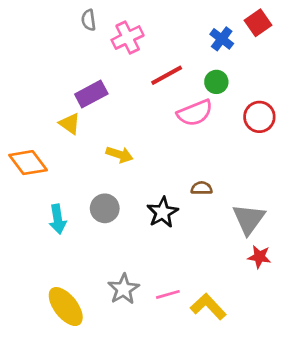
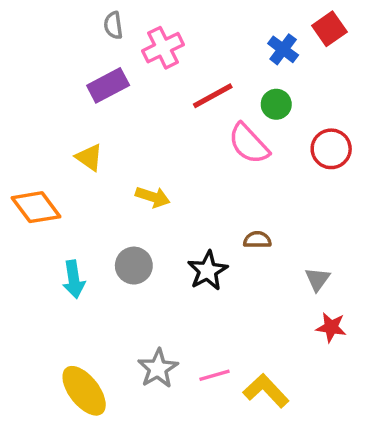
purple rectangle: (91, 94) -> (108, 85), moved
pink semicircle: (195, 113) -> (249, 144), turned 69
gray triangle: (249, 219) -> (317, 279), size x0.6

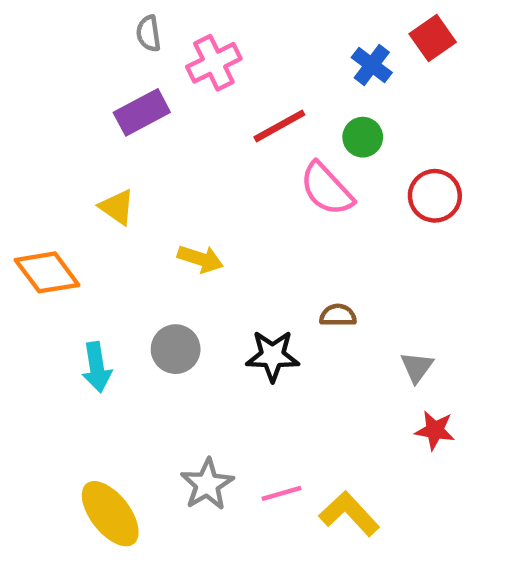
black star: (208, 271) -> (273, 356), turned 30

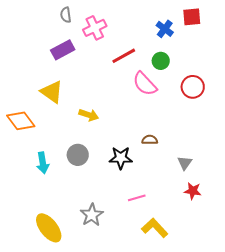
red square: (433, 38) -> (192, 17), turned 30
yellow triangle: (117, 207) -> (52, 92), size x1.4
pink line: (282, 493) -> (137, 198), moved

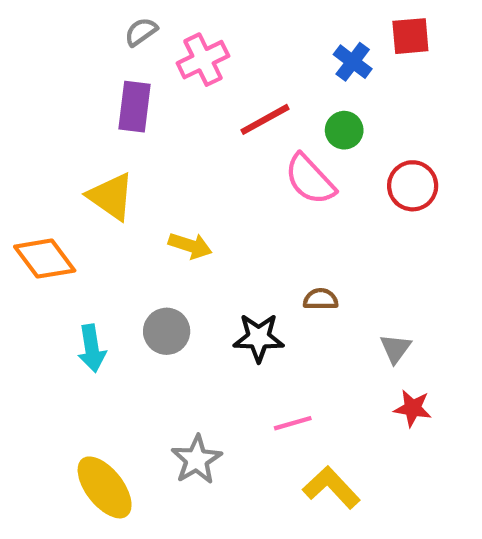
gray semicircle: (66, 15) -> (141, 32), turned 63
purple rectangle: (63, 50) -> (135, 107), turned -55

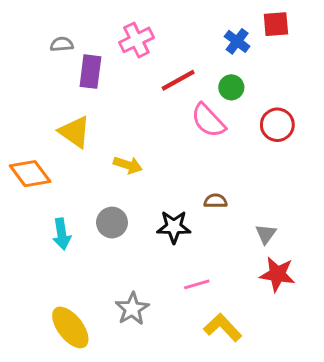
gray semicircle: (141, 32) -> (62, 44), moved, turned 30
red star: (413, 408) -> (277, 274), size x1.4

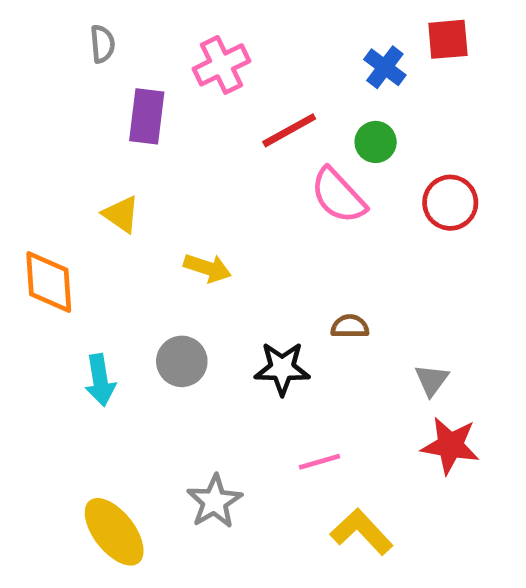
gray semicircle: (62, 44) -> (102, 44), moved, turned 90
yellow triangle: (75, 132) -> (121, 214), size x0.7
orange diamond: (30, 174) -> (49, 282), turned 33

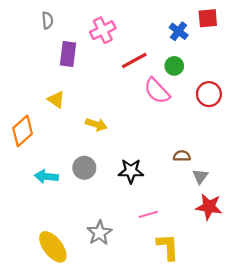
orange diamond: (49, 282) -> (23, 131), turned 52
brown semicircle: (350, 326) -> (182, 156), moved
cyan arrow: (100, 380) -> (46, 176), turned 105
yellow L-shape: (362, 532) -> (168, 247), turned 40

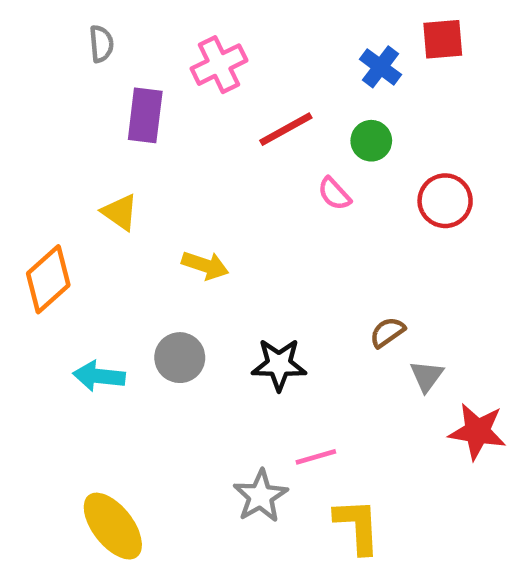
pink semicircle: (157, 91) -> (334, 194), size x0.6
brown semicircle: (182, 156) -> (387, 332), turned -35
red star: (209, 207) -> (477, 431), moved
gray star: (99, 233) -> (261, 496), moved

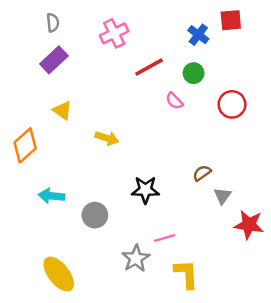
purple rectangle: (145, 115) -> (54, 60), moved, turned 40
gray circle: (180, 358) -> (95, 215), moved

